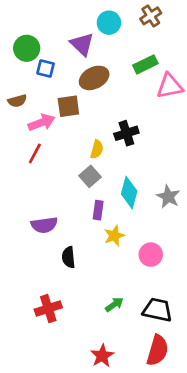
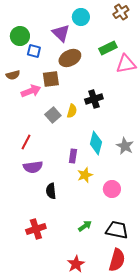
brown cross: (151, 16) -> (121, 12), moved
red line: (35, 153) -> (26, 142), moved
gray square: (90, 176) -> (53, 115), moved

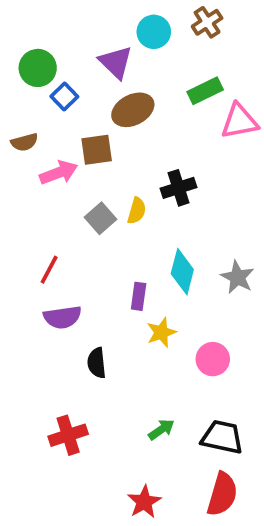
brown cross: (121, 12) -> (207, 22), moved
blue square: (34, 51) -> (64, 97), turned 32

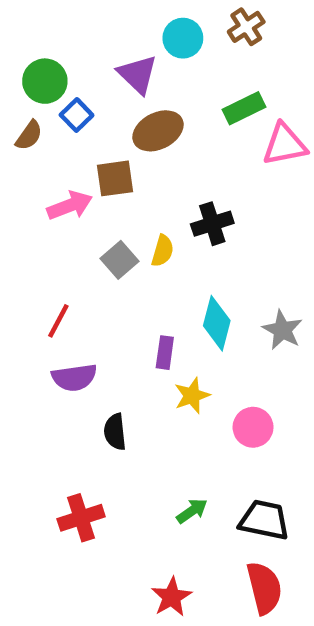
brown semicircle: (24, 142) -> (29, 135), moved, turned -40
red semicircle: (222, 494) -> (264, 588), turned -30

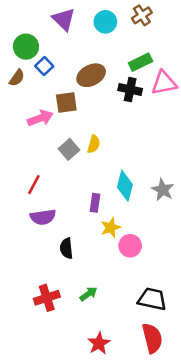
purple triangle: (138, 74) -> (64, 19), moved
black cross: (212, 224) -> (130, 90), moved, turned 30
pink circle: (253, 427) -> (130, 246), moved
green arrow: (192, 511) -> (88, 294), moved

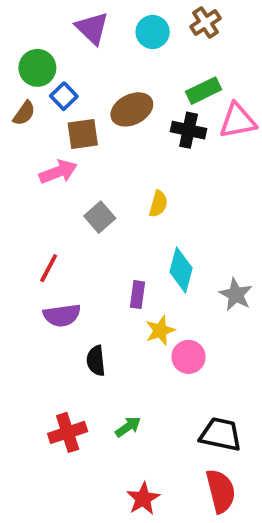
brown square: (66, 103) -> (83, 134), moved
yellow semicircle: (94, 144) -> (158, 204), moved
gray star: (163, 190) -> (236, 295), moved

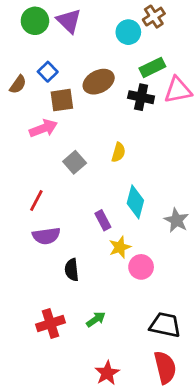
cyan circle: (153, 32) -> (128, 32), moved
green circle: (37, 68) -> (35, 21), moved
purple rectangle: (137, 295) -> (103, 220), turned -36

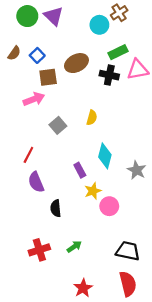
brown semicircle: (18, 84) -> (14, 53), moved
purple semicircle: (46, 236) -> (36, 182), turned 75

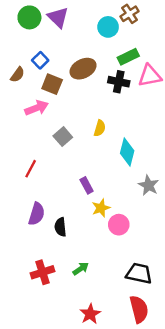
brown semicircle: (14, 53) -> (18, 75), moved
brown square: (48, 77) -> (52, 84), turned 30
cyan diamond: (105, 156) -> (127, 152), moved
purple semicircle: (36, 182) -> (37, 214), moved, turned -140

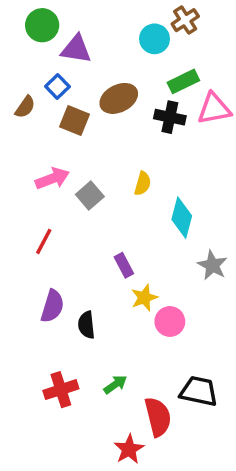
purple triangle: (58, 17) -> (76, 49), moved, turned -35
pink arrow: (37, 108) -> (52, 178), moved
red semicircle: (139, 309) -> (158, 417), moved

